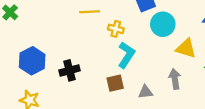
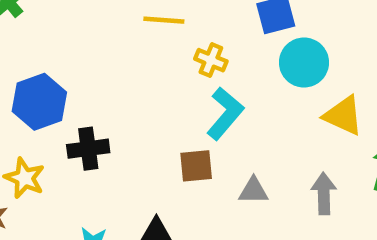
black cross: (69, 70) -> (88, 149), moved
gray arrow: (175, 79) -> (324, 194), moved

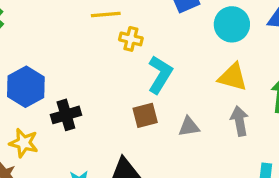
yellow cross: (211, 60) -> (131, 39), moved
cyan circle: (304, 63) -> (232, 24), moved
yellow triangle: (343, 116) -> (233, 77), moved

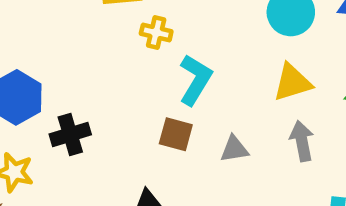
yellow triangle: (233, 77) -> (292, 82), turned -32
brown square: (145, 115) -> (176, 134), turned 30

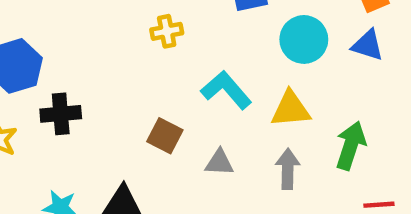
yellow cross: (156, 32) -> (167, 31), turned -36
cyan L-shape: (195, 80) -> (226, 90), moved, turned -84

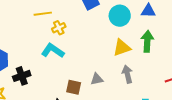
cyan L-shape: (226, 90) -> (53, 51), moved
brown square: (165, 136) -> (74, 87), moved
green arrow: (351, 146) -> (147, 41), moved

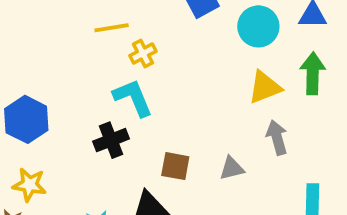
cyan L-shape: (53, 51) -> (133, 98), turned 35
black cross: (22, 76) -> (111, 140), moved
gray triangle: (97, 79) -> (232, 168), moved

